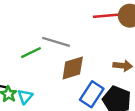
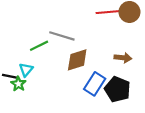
cyan triangle: (25, 97) -> (26, 70), moved

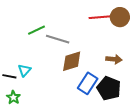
green line: (39, 46) -> (37, 30), moved
green star: (18, 84) -> (13, 97), moved

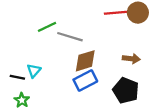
blue rectangle: (88, 83) -> (85, 81), moved, turned 30

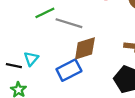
blue rectangle: (85, 81) -> (69, 70), moved

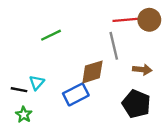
gray line: (69, 23) -> (114, 46), moved, turned 60

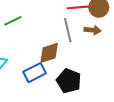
brown arrow: (142, 70) -> (93, 30), moved
black pentagon: (136, 104) -> (69, 81), moved

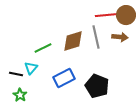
green line: (13, 21) -> (43, 48), moved
brown diamond: (49, 53) -> (73, 41), moved

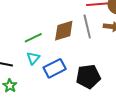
cyan triangle: (31, 68) -> (33, 58), moved
black pentagon: (97, 86) -> (88, 76), turned -30

